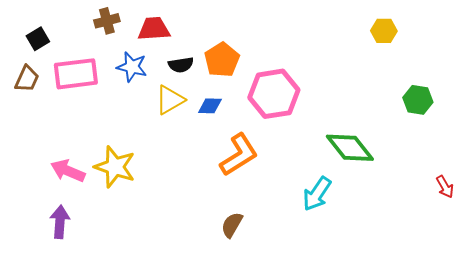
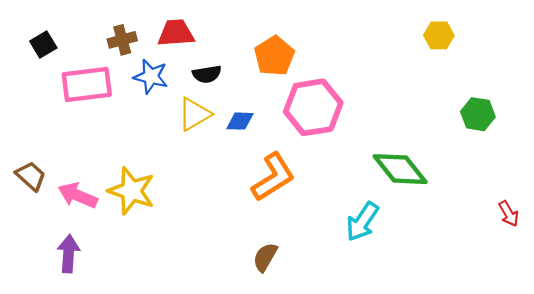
brown cross: (107, 21) -> (122, 40), moved
orange pentagon: (222, 60) -> (274, 56), moved
brown trapezoid: (27, 79) -> (31, 176), moved, turned -72

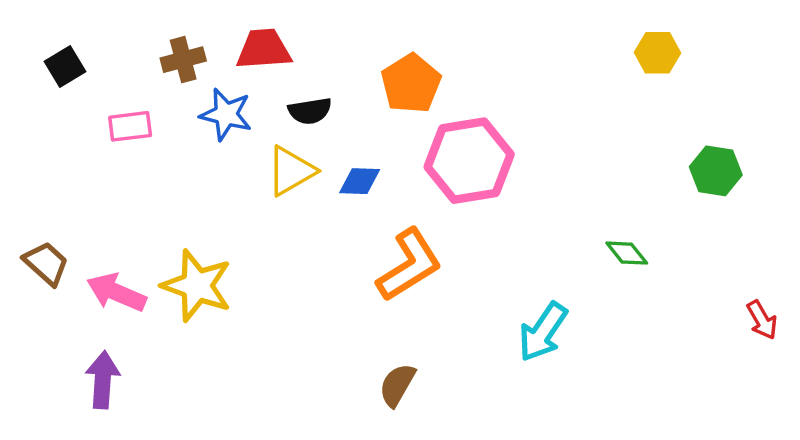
pink rectangle: (87, 84) -> (130, 126), size x0.6
green diamond: (400, 169) -> (627, 253), moved, size x0.5

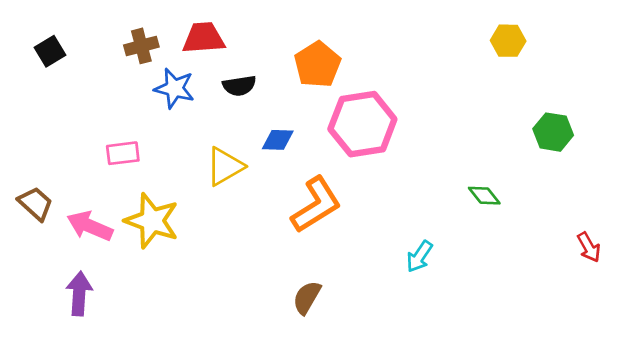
pink rectangle: (130, 126) -> (123, 153), moved
yellow triangle: (291, 171) -> (225, 166), moved
cyan arrow: (543, 332) -> (419, 256), size x0.7

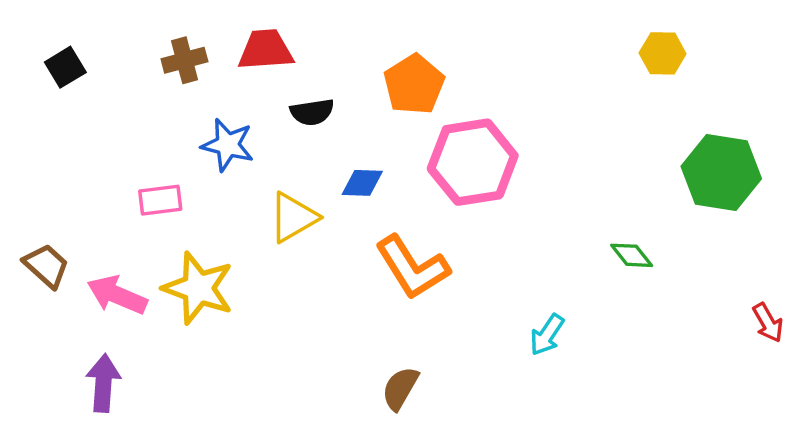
blue star: (174, 88) -> (228, 145), moved
green hexagon: (553, 132) -> (721, 172), size x1.5
orange L-shape: (316, 205) -> (412, 267), turned 90

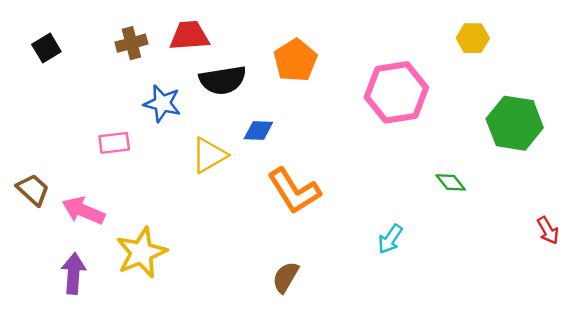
black semicircle: (312, 112) -> (223, 80), size x1.5
pink hexagon: (473, 162) -> (396, 92), moved
yellow star: (198, 288) -> (141, 253), moved, turned 30

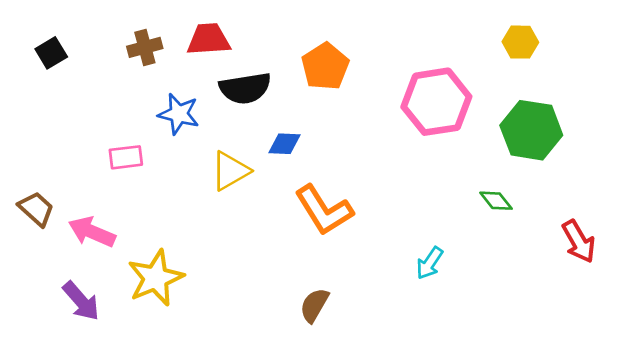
green hexagon: (515, 123) -> (531, 130), moved
red arrow: (548, 230) -> (579, 241), moved, size x1.4
purple arrow: (74, 273) -> (81, 301), turned 135

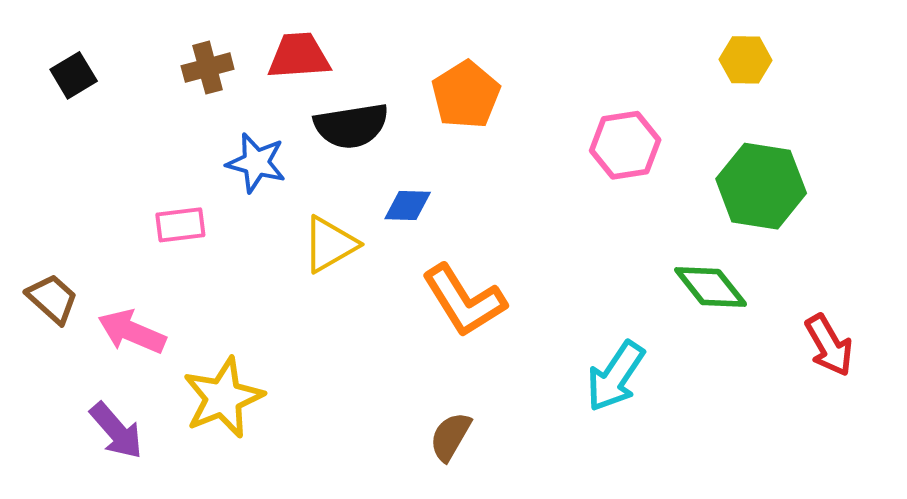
pink hexagon: (436, 102) -> (625, 145), size x0.7
green diamond: (496, 201) -> (711, 287), size x1.5
cyan arrow: (430, 263) -> (615, 376), size x1.5

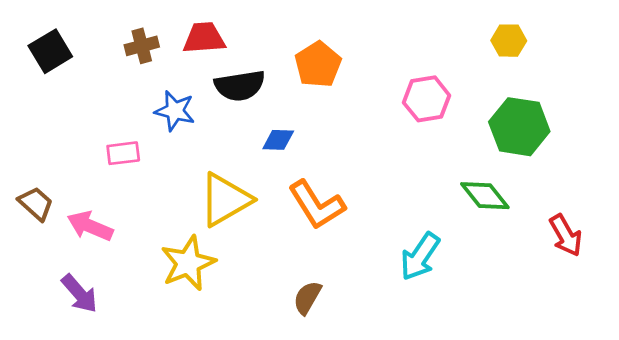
black square: (74, 75) -> (50, 51), size x1.4
yellow triangle: (330, 244) -> (225, 200), moved, size x1.4
yellow star: (223, 398) -> (188, 263), moved

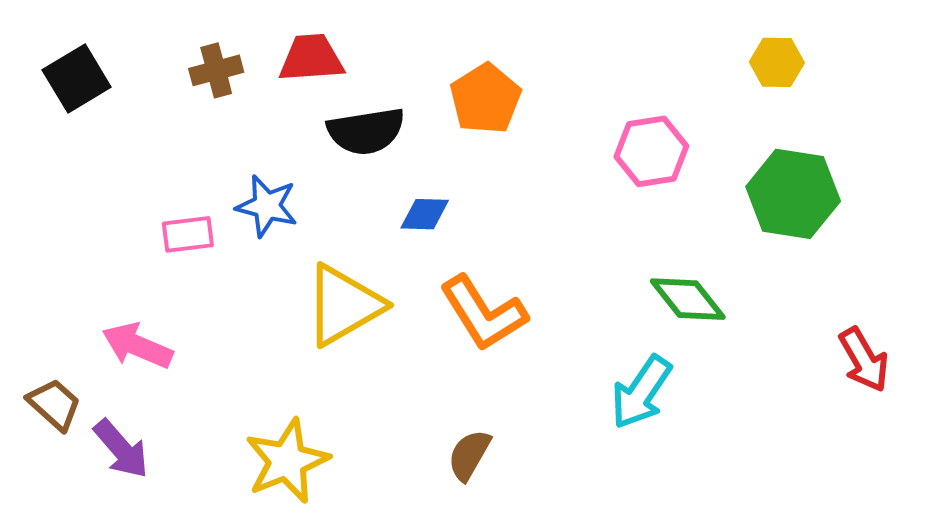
blue star: (175, 111) -> (267, 206), moved
green diamond: (485, 196) -> (688, 299), moved
brown trapezoid: (36, 204) -> (54, 404), moved
yellow star: (188, 263) -> (287, 461), moved

